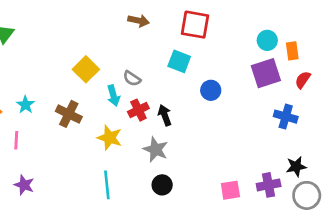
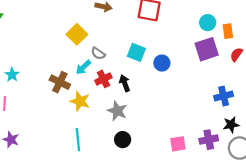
cyan square: (179, 61) -> (136, 52), moved
yellow square: (86, 69) -> (77, 34), moved
cyan arrow: (113, 96) -> (83, 67), turned 63
brown cross: (69, 114) -> (60, 82), moved
blue cross: (286, 117) -> (224, 96), moved, turned -30

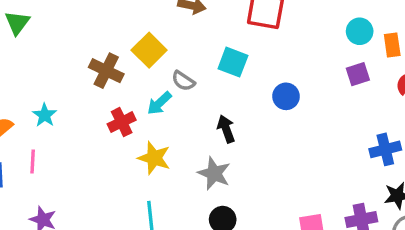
purple square: (207, 49) -> (358, 74), size x0.6
cyan square: (136, 52) -> (233, 62), moved
red cross: (103, 79) -> (122, 122), moved
brown cross: (60, 82) -> (106, 71), moved

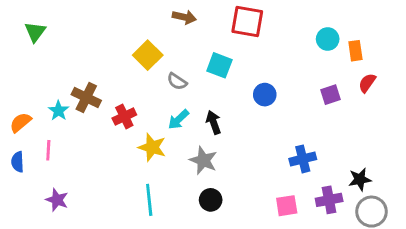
brown cross: (106, 71) -> (86, 98), moved
purple square: (358, 74) -> (331, 95), moved
cyan arrow: (159, 103) -> (178, 119), moved
blue cross: (385, 149) -> (303, 159), moved

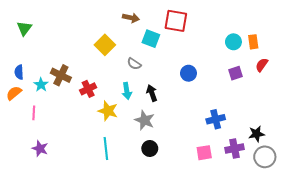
cyan circle: (328, 39) -> (233, 42), moved
cyan square: (219, 65) -> (151, 39), moved
gray semicircle: (177, 81) -> (134, 64), moved
cyan arrow: (178, 119) -> (127, 91), turned -56
blue semicircle: (18, 162) -> (19, 72), moved

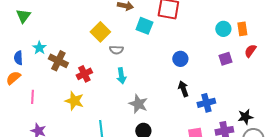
gray semicircle: (134, 64) -> (116, 50), moved, turned -32
cyan star: (41, 85) -> (39, 48), moved
black arrow: (152, 93) -> (183, 89), moved
yellow star: (108, 111) -> (74, 101), moved

